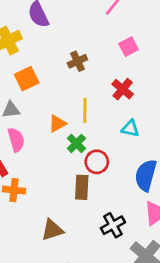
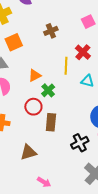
yellow line: (85, 110) -> (66, 66), moved
red circle: (97, 162) -> (33, 107), moved
black cross: (113, 225) -> (80, 143), moved

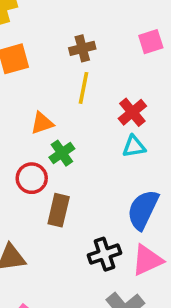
red cross: (83, 52) -> (132, 112), moved
yellow line: (66, 66) -> (84, 88), moved
cyan triangle: (87, 81) -> (134, 146), turned -32

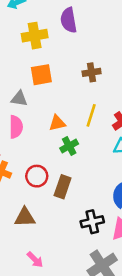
yellow line: (84, 88) -> (91, 115), moved
red circle: (32, 178) -> (37, 176), moved

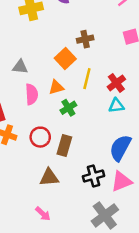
orange square: (41, 75) -> (65, 58), moved, turned -30
pink semicircle: (16, 127) -> (32, 94), moved
brown triangle: (25, 217) -> (49, 177), moved

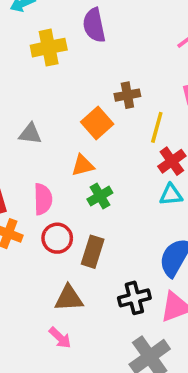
yellow line: (87, 79) -> (157, 127), moved
pink semicircle: (32, 94) -> (43, 199), moved
pink arrow: (43, 214) -> (60, 338), moved

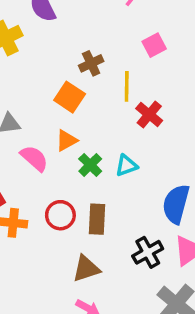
cyan triangle: (171, 195) -> (126, 166), moved
pink semicircle: (43, 199) -> (34, 158), moved, turned -32

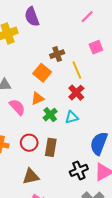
yellow line: (127, 86) -> (77, 70), turned -30
red cross: (149, 115) -> (76, 93), moved
brown triangle: (86, 269) -> (31, 176), moved

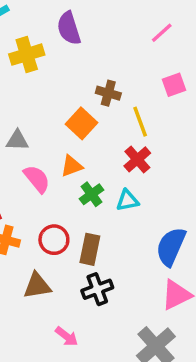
brown cross: (57, 54) -> (108, 93), turned 32
black cross: (79, 170) -> (97, 289), moved
brown triangle: (31, 176) -> (37, 286), moved

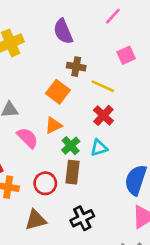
purple semicircle: (69, 28) -> (63, 31), moved
yellow line: (140, 122) -> (103, 86), turned -40
brown rectangle: (90, 249) -> (72, 172), moved

